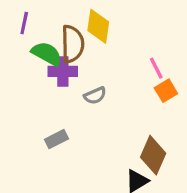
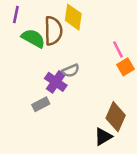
purple cross: (63, 71) -> (56, 82), moved, turned 35

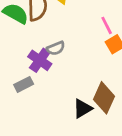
black triangle: (103, 137) -> (83, 109), moved

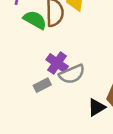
gray semicircle: (56, 48) -> (72, 74), moved, size x1.5

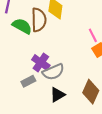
black triangle: (97, 107) -> (57, 95), moved

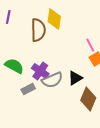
green semicircle: (22, 26) -> (14, 66), moved
black triangle: (57, 95) -> (75, 78), moved

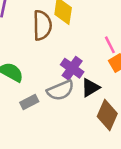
purple cross: (40, 71) -> (72, 68), moved

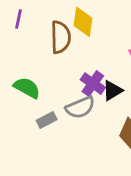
black triangle: (90, 88) -> (112, 91), moved

